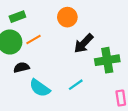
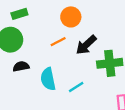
orange line: (33, 39) -> (58, 42), moved
cyan semicircle: (40, 88) -> (48, 79), moved, turned 40

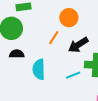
orange line: (58, 42) -> (54, 38), turned -40
cyan line: (76, 87) -> (73, 75), moved

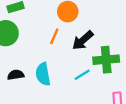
black semicircle: (17, 54) -> (16, 75), moved

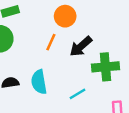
cyan line: (82, 75) -> (78, 94), moved

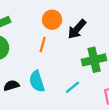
black arrow: (81, 46) -> (77, 29), moved

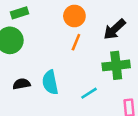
black arrow: (77, 29) -> (115, 29), moved
orange line: (43, 45) -> (76, 42), moved

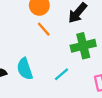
orange line: (76, 42) -> (44, 29), turned -56

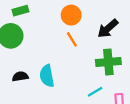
cyan line: (62, 74) -> (95, 92), moved

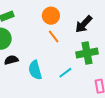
black semicircle: (20, 76) -> (11, 60), moved
cyan line: (95, 92) -> (65, 73), moved

